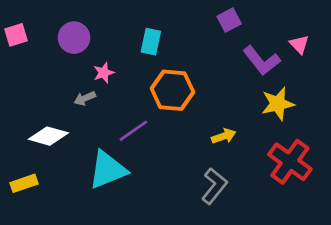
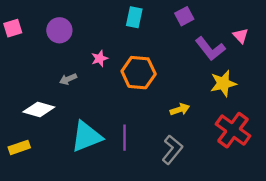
cyan rectangle: (151, 42) -> (134, 17), moved
pink star: (104, 73) -> (100, 58), moved
purple line: (133, 131) -> (124, 138), moved, turned -55

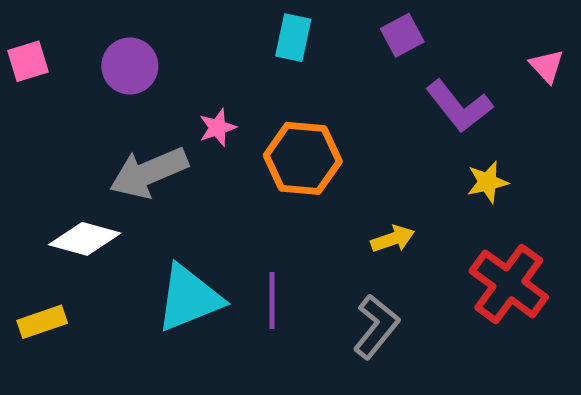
pink triangle: (241, 36) -> (547, 66), moved
gray arrow: (68, 79) -> (149, 173), size x2.0
yellow star: (223, 83) -> (487, 182), size x0.7

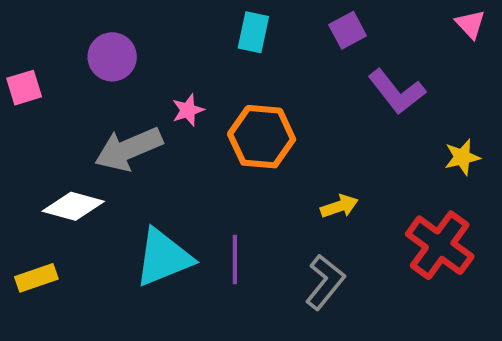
pink square: (28, 61) -> (24, 88), moved
pink triangle: (547, 66) -> (470, 24), moved
yellow star: (487, 182) -> (462, 157), moved

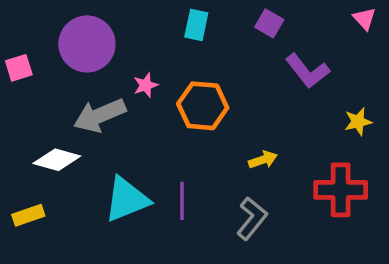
purple square: (348, 30) -> (269, 23), turned -32
purple circle: (112, 57) -> (87, 44), size x1.5
red cross: (440, 245) -> (341, 190), turned -36

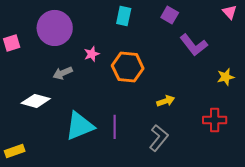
gray arrow: (100, 115) -> (63, 73), size x0.6
red cross: (341, 190) -> (215, 120), size x0.7
yellow rectangle: (28, 215) -> (15, 151), moved

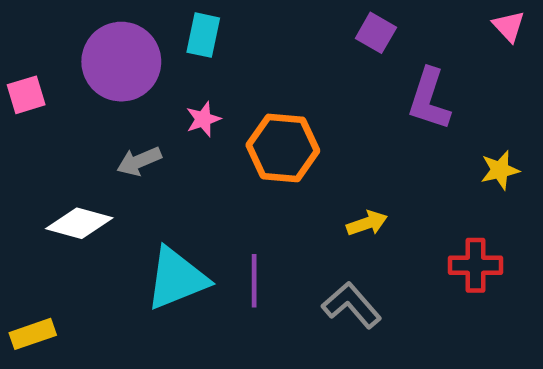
cyan rectangle: (124, 16) -> (203, 35), moved
purple L-shape: (194, 45) -> (429, 99), turned 56
gray L-shape: (159, 138) -> (352, 305), turned -80

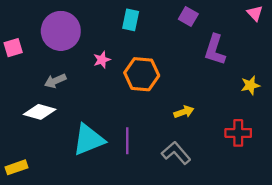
cyan rectangle: (203, 35) -> (131, 20), moved
gray arrow: (139, 161) -> (55, 81), moved

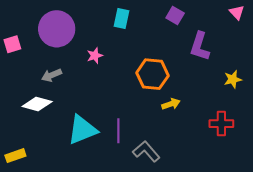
orange hexagon: (142, 74) -> (152, 74), moved
gray L-shape: (176, 153) -> (146, 151), moved

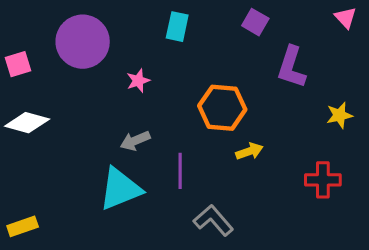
gray arrow: (51, 75) -> (135, 141), moved
white diamond: (37, 104) -> (27, 123), moved
purple line: (118, 131) -> (180, 171), moved

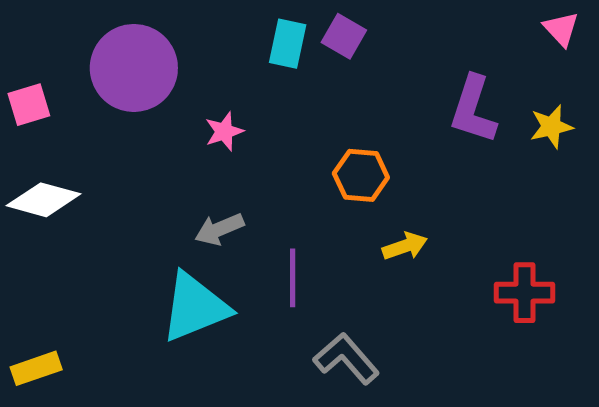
purple square: (255, 22) -> (344, 36), moved
orange hexagon: (222, 108) -> (361, 175), size x0.7
yellow star: (339, 115) -> (551, 127), moved

